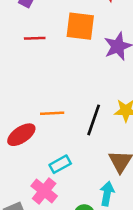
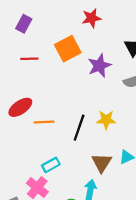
orange square: (80, 26) -> (68, 49), turned -35
red ellipse: (21, 135) -> (20, 107), moved

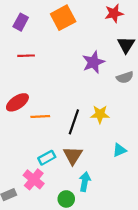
red star: (92, 18) -> (114, 13), moved
orange square: (68, 49) -> (63, 18), moved
brown triangle: (102, 163) -> (73, 156), moved

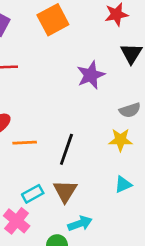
gray semicircle: (125, 77) -> (130, 110), moved
yellow star: (100, 114) -> (120, 140), moved
cyan arrow: (85, 182) -> (80, 224), turned 60

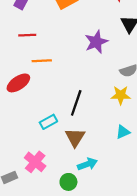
orange line: (25, 143) -> (42, 61), moved
cyan rectangle: (33, 194) -> (48, 122), moved

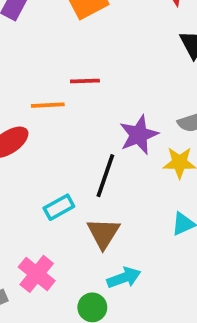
red line: (27, 35) -> (85, 81), moved
purple star: (96, 42) -> (139, 135), moved

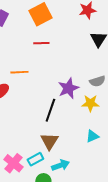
red line: (85, 81) -> (41, 43), moved
cyan rectangle: (59, 207) -> (35, 159), moved

